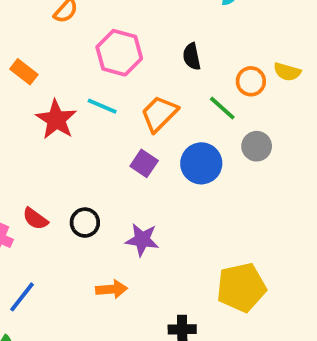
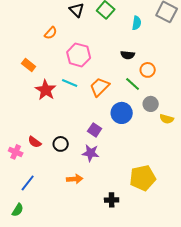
black semicircle: (192, 57) -> (128, 55), moved, turned -72
yellow semicircle: (287, 72) -> (167, 119), moved
purple square: (144, 163) -> (95, 130), moved

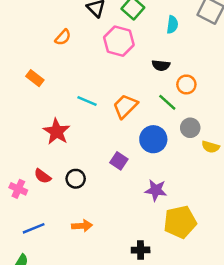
pink hexagon: (79, 55) -> (119, 41), moved
red star: (46, 90) -> (57, 132), moved
purple star: (91, 153) -> (156, 190), moved
orange arrow: (75, 179) -> (82, 226), moved
blue line: (28, 183) -> (34, 228), turned 30

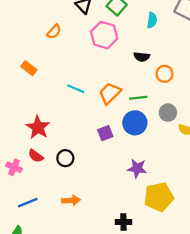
green line: (167, 102) -> (138, 98), moved, turned -48
red star: (57, 132) -> (38, 127), moved
purple square: (119, 161) -> (105, 133), moved, turned 35

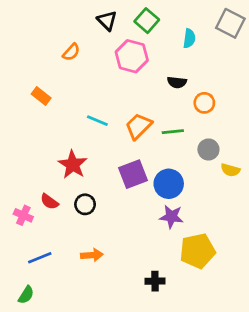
blue circle: (135, 123) -> (169, 184), moved
red star: (38, 127) -> (73, 165), moved
purple square: (105, 133) -> (133, 174), size x1.5

